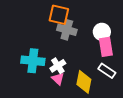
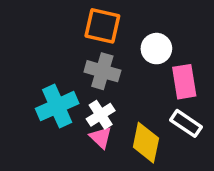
gray cross: (67, 30) -> (102, 71), moved
white circle: (102, 32) -> (156, 49), moved
cyan cross: (33, 61) -> (57, 106), turned -30

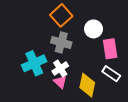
orange square: (102, 26) -> (61, 15), turned 35

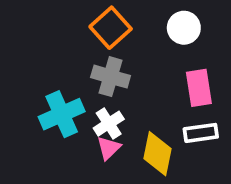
white circle: (94, 29) -> (184, 28), moved
white rectangle: (111, 74) -> (201, 133), turned -42
pink triangle: (60, 82) -> (109, 148), turned 32

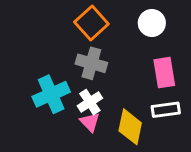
pink triangle: (109, 148) -> (90, 122), turned -30

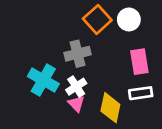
orange square: (91, 23) -> (97, 19), moved
gray cross: (91, 63) -> (78, 54), turned -30
cyan cross: (51, 94) -> (43, 80), turned -36

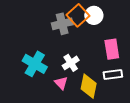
white circle: (129, 19) -> (94, 15), moved
gray cross: (78, 54) -> (62, 24), moved
white cross: (76, 87) -> (71, 63), moved

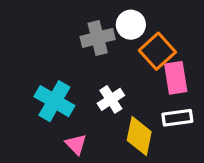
orange square: (78, 15) -> (157, 51), moved
white circle: (94, 15) -> (131, 25), moved
pink triangle: (61, 83) -> (76, 144), moved

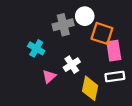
orange square: (157, 51) -> (102, 33), turned -30
cyan cross: (54, 101) -> (36, 48), moved, size x0.7
pink triangle: (76, 144) -> (49, 76), moved, turned 32

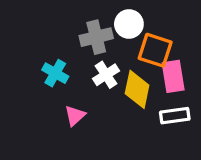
white cross: (72, 65) -> (106, 75), moved
yellow diamond: (90, 88) -> (137, 89), moved

